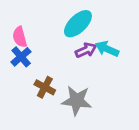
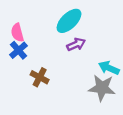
cyan arrow: (107, 49) -> (109, 68), moved
gray star: (77, 101) -> (102, 88), moved

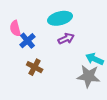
cyan ellipse: (69, 21) -> (60, 18), turned 30
blue cross: (18, 50) -> (27, 41), moved

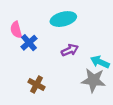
purple arrow: (66, 39) -> (70, 50), moved
brown cross: (35, 67) -> (37, 85), moved

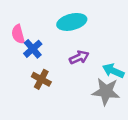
brown cross: (37, 85) -> (41, 79), moved

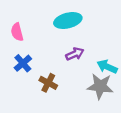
blue cross: (33, 49) -> (23, 63), moved
brown cross: (41, 79) -> (48, 83), moved

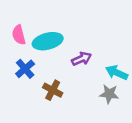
cyan ellipse: (68, 21) -> (48, 41), moved
gray star: (100, 86) -> (109, 94), size x0.7

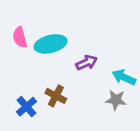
blue cross: (25, 69) -> (26, 107), moved

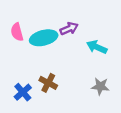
purple arrow: (87, 63) -> (69, 29), moved
cyan arrow: (124, 77) -> (97, 47), moved

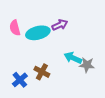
cyan arrow: (97, 47) -> (73, 58), moved
gray star: (100, 86) -> (87, 65), moved

